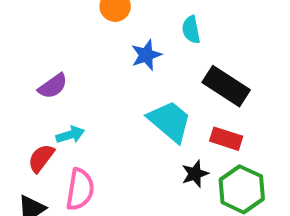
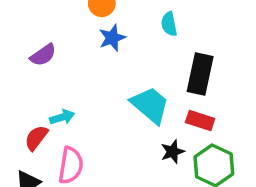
blue star: (146, 55) -> (112, 38), moved
purple semicircle: (53, 86) -> (43, 55), moved
black rectangle: (226, 86) -> (200, 74), turned 69

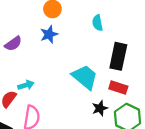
blue star: (112, 38) -> (49, 34), moved

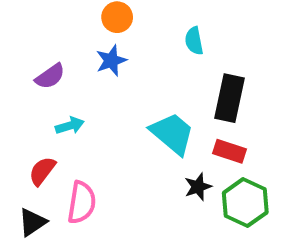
cyan arrow: (26, 85) -> (70, 126), moved

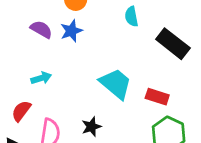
purple semicircle: (50, 76) -> (41, 29), moved, turned -115
black rectangle: (230, 98) -> (173, 44), moved, turned -64
black star: (198, 187) -> (91, 127), moved

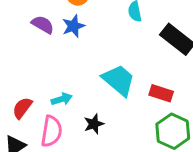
cyan arrow: (41, 78) -> (62, 99), moved

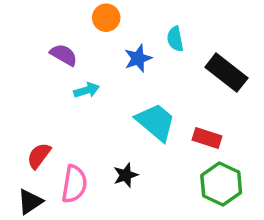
blue star: (73, 26) -> (138, 58), moved
cyan arrow: (62, 99) -> (87, 90), moved

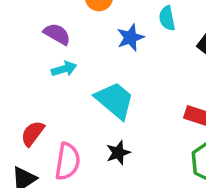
cyan arrow: (87, 90) -> (64, 69), moved
cyan trapezoid: (156, 122) -> (115, 100), moved

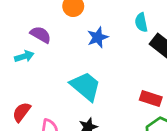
cyan semicircle: (167, 18) -> (141, 22), moved
cyan arrow: (64, 69) -> (24, 56), moved

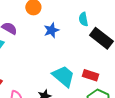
cyan trapezoid: (85, 86) -> (63, 76), moved

